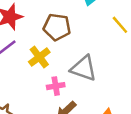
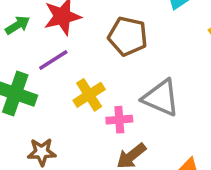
yellow cross: (39, 57) -> (89, 95), moved

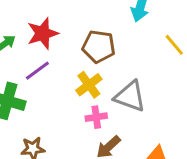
yellow cross: (89, 95) -> (89, 85), moved

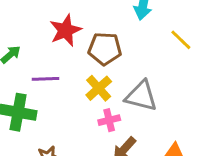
red star: (43, 33) -> (65, 30), moved
purple line: (37, 71) -> (46, 79), turned 40

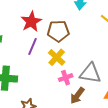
purple line: (46, 79) -> (33, 47), moved, turned -60
gray triangle: (141, 96) -> (90, 73), moved

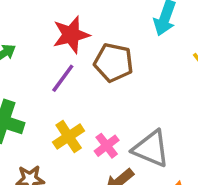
yellow cross: (57, 57) -> (69, 136), moved
pink cross: (66, 78) -> (107, 146), turned -32

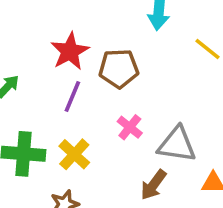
yellow cross: (69, 136) -> (74, 154), moved
pink cross: (107, 146) -> (130, 127), moved

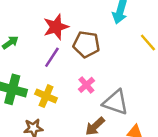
yellow cross: (74, 154) -> (46, 96), turned -30

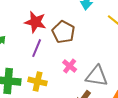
red star: (56, 27) -> (35, 22), turned -30
brown pentagon: (86, 44) -> (63, 32), turned 30

